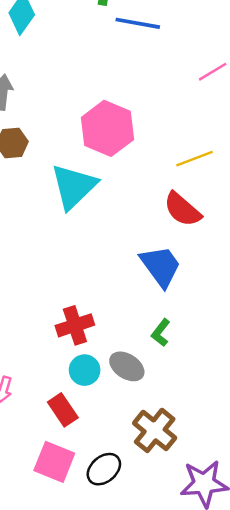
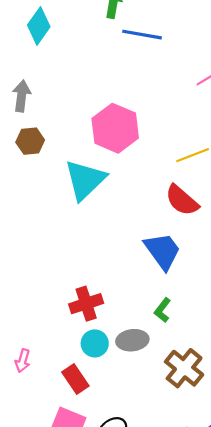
gray ellipse: (127, 366) -> (132, 340), turned -40
brown cross: (155, 430) -> (184, 368), moved

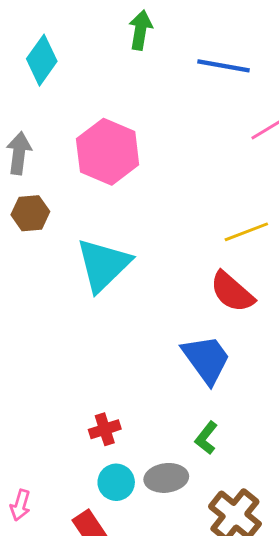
blue line: (142, 35) -> (223, 66), moved
pink hexagon: (115, 128) -> (108, 152), moved
red cross: (86, 304) -> (105, 429), size x0.7

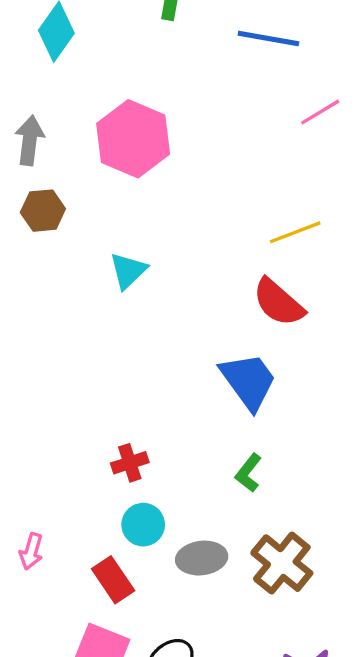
cyan triangle: (103, 265) -> (128, 271), size x0.6
gray ellipse: (166, 478) -> (202, 558), moved

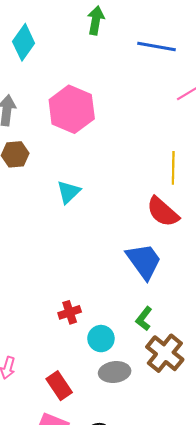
yellow line: (295, 232) -> (173, 168), turned -68
cyan circle: (143, 525) -> (101, 339), moved
brown cross: (282, 563) -> (165, 353), moved

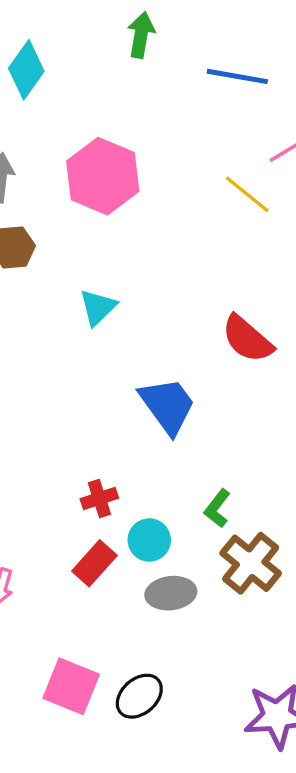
yellow line: (173, 168) -> (247, 194), moved, turned -52
blue trapezoid: (144, 261) -> (168, 405), moved
red rectangle: (59, 386) -> (94, 563), moved, turned 76

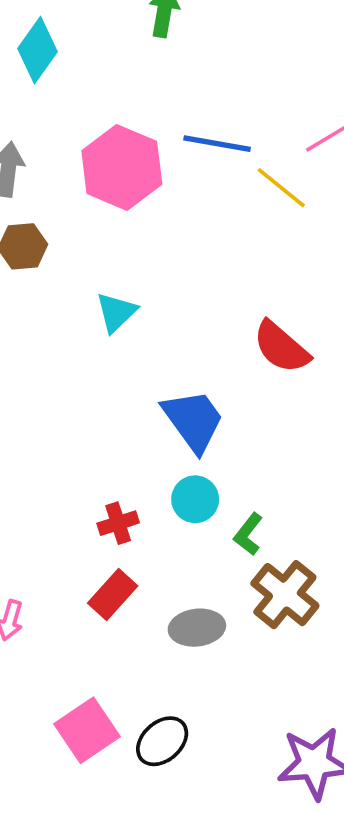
blue line: (237, 76) -> (217, 144), moved
cyan circle: (149, 540) -> (195, 499), moved
pink square: (71, 686) -> (87, 730), turned 34

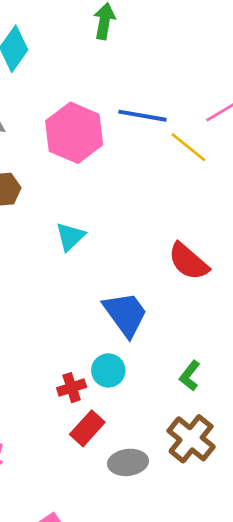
cyan circle: (195, 499) -> (108, 370), moved
green L-shape: (248, 534) -> (190, 376), moved
red rectangle: (113, 595) -> (87, 428), moved

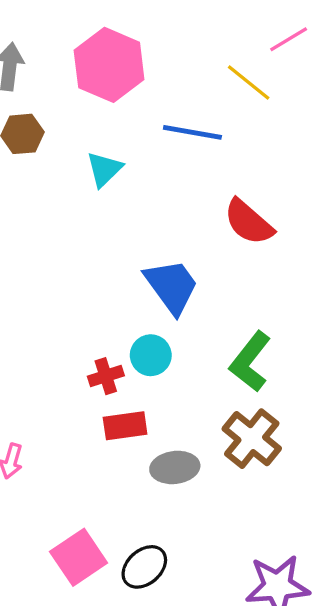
blue line: (142, 116) -> (192, 132), moved
cyan triangle: (70, 237) -> (104, 169), moved
green L-shape: (190, 376) -> (250, 362), size x1.6
red rectangle: (87, 428) -> (125, 426), turned 40

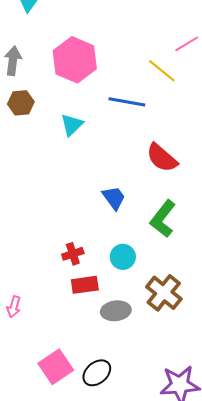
blue trapezoid: (172, 286) -> (114, 198), size x0.7
cyan circle: (151, 355) -> (123, 257), moved
green L-shape: (250, 362) -> (163, 219), moved

